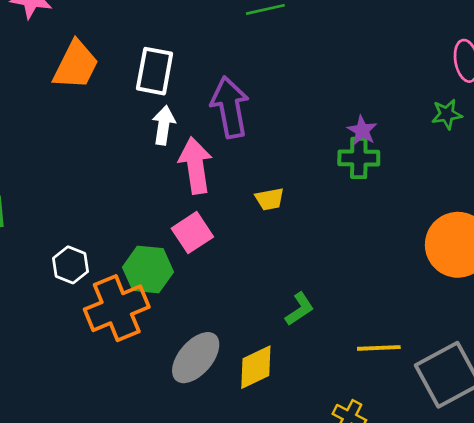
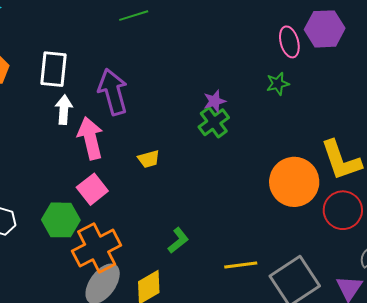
purple star: (362, 130) -> (215, 101), turned 30
green cross: (359, 158) -> (214, 122), turned -32
orange cross: (117, 308) -> (97, 248), moved

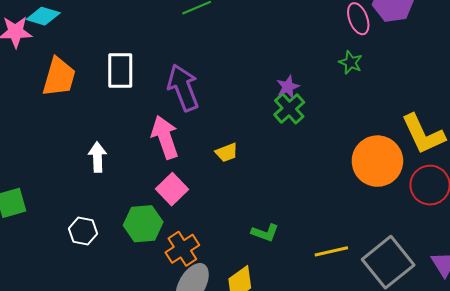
green star: (278, 84) -> (351, 62), turned -30
white arrow: (64, 110) -> (97, 157), moved
green L-shape: (178, 240) -> (265, 233), turned 64
orange cross: (97, 248) -> (182, 249), size x0.7

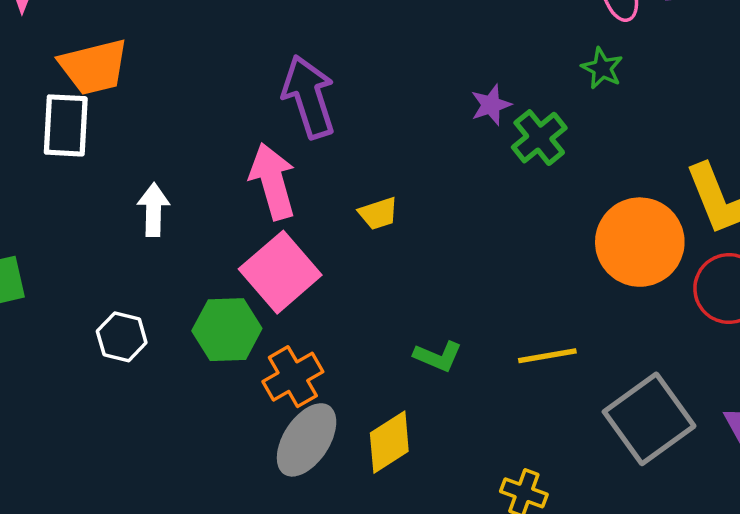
white rectangle: (120, 70) -> (66, 125), moved
orange trapezoid: (59, 77) -> (94, 67), turned 57
green cross: (289, 108) -> (539, 138), moved
pink square: (172, 189) -> (280, 272), size x1.4
yellow line: (331, 251) -> (547, 356), moved

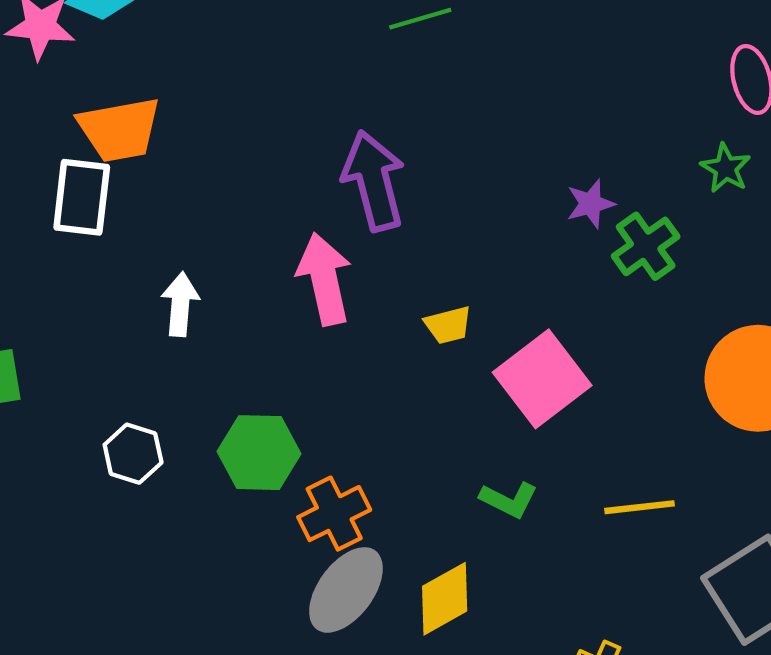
pink square: (280, 272) -> (542, 379), moved

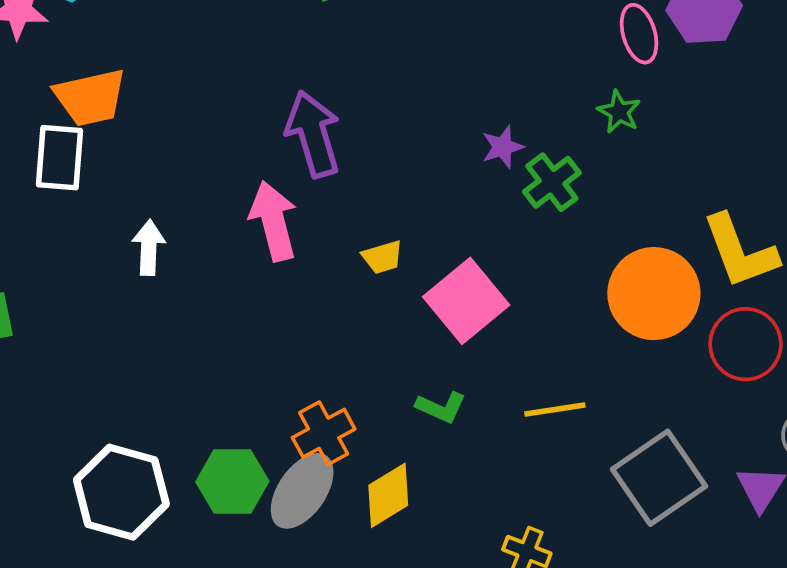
green hexagon: (259, 453) -> (232, 481), moved
white hexagon: (133, 454) -> (121, 492), moved, size x1.8
orange cross: (334, 514) -> (324, 433), moved

